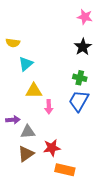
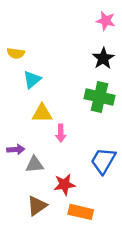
green cross: (80, 78) -> (99, 97), size x1.6
blue trapezoid: (79, 101) -> (103, 161), moved
brown triangle: (26, 154) -> (37, 206), moved

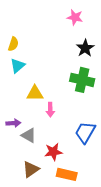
pink star: (106, 21) -> (75, 17), moved
yellow semicircle: (16, 53) -> (13, 44), turned -80
cyan triangle: (32, 80) -> (17, 66), moved
gray triangle: (35, 164) -> (29, 135), turned 35

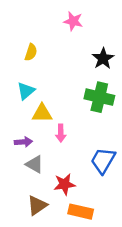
pink star: (75, 17) -> (73, 21), moved
yellow semicircle: (13, 44) -> (31, 52), moved
cyan triangle: (17, 66) -> (26, 91), moved
purple arrow: (13, 123) -> (23, 142), moved

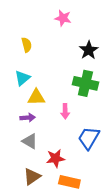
yellow semicircle: (31, 52) -> (27, 45), turned -32
pink arrow: (61, 133) -> (65, 111), moved
purple arrow: (23, 142) -> (28, 118), moved

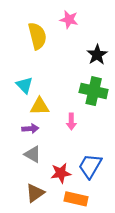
yellow semicircle: (27, 45) -> (37, 36), moved, size x1.6
cyan triangle: (22, 78) -> (24, 85), turned -35
blue trapezoid: (89, 138) -> (90, 166), moved

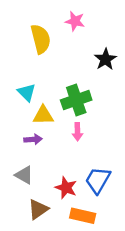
green cross: (94, 91) -> (76, 100), moved, turned -32
gray triangle: (33, 154) -> (24, 175), moved
red star: (61, 173) -> (66, 188), turned 30

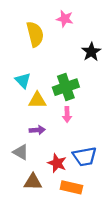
purple arrow: (33, 139) -> (37, 130), moved
blue trapezoid: (98, 180) -> (85, 157), turned -130
brown triangle: (38, 209) -> (33, 182), turned 36

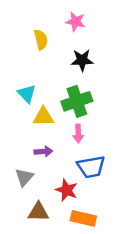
yellow semicircle: (35, 34) -> (41, 40), size x0.7
black star: (91, 52) -> (82, 60), moved, turned 30
gray triangle: (21, 152) -> (24, 177), turned 42
blue trapezoid: (85, 157) -> (91, 167), moved

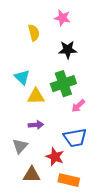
pink arrow: (78, 133) -> (78, 106), moved, turned 48

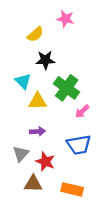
yellow semicircle: (34, 33) -> (35, 34), turned 63
black star: (68, 50) -> (45, 60), moved
green cross: (63, 84) -> (67, 88), turned -35
red star: (55, 157) -> (45, 162), moved

